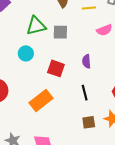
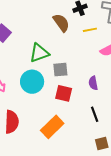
gray square: (60, 32) -> (60, 70), moved
cyan circle: (26, 53) -> (32, 82), size x1.5

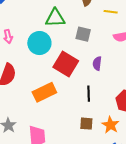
gray square: (60, 70) -> (83, 34), moved
red square: (64, 93) -> (66, 64), size x1.4

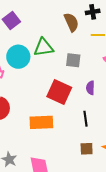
cyan circle: (39, 43) -> (18, 57), moved
orange rectangle: (44, 92) -> (41, 122), turned 30

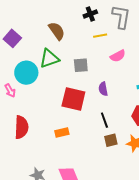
brown semicircle: (71, 22) -> (57, 31), moved
orange rectangle: (41, 122) -> (62, 132), size x0.6
brown square: (87, 149) -> (111, 140), moved

